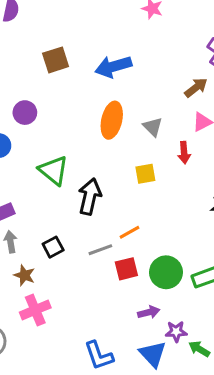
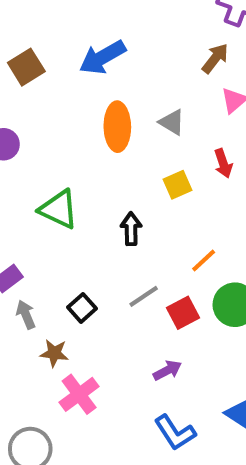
red arrow: (184, 153) -> (223, 163), moved
black arrow: (90, 197) -> (131, 229), moved, size x0.7
orange line: (130, 232) -> (204, 261), moved
purple arrow: (149, 312) -> (167, 370), moved

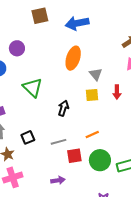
gray triangle: (172, 122) -> (96, 74), moved

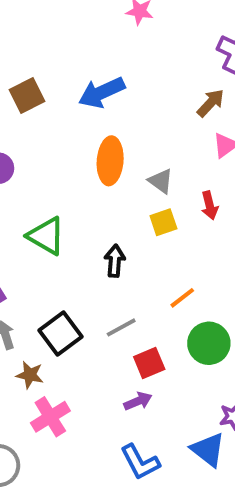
black square: (28, 137) -> (61, 333), size x1.5
red square: (74, 156) -> (149, 363), moved

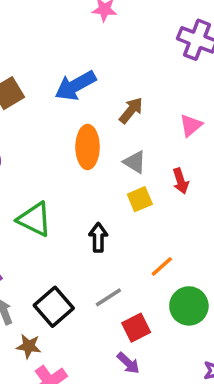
brown arrow: (211, 103) -> (131, 110), moved
purple arrow: (138, 401) -> (128, 363), turned 70

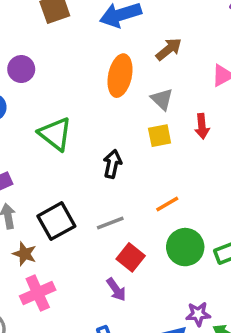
red square: (136, 328) -> (131, 257), turned -36

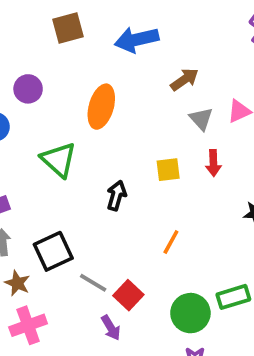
orange ellipse: (120, 76) -> (101, 107), moved
gray triangle: (162, 99) -> (201, 119), moved
orange line: (167, 204) -> (171, 242), turned -35
gray line: (110, 223) -> (93, 283), moved, turned 48
green circle: (185, 247) -> (190, 313), moved

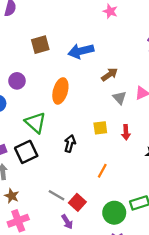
red arrow: (213, 163) -> (126, 132), moved
black square: (53, 251) -> (26, 152), moved

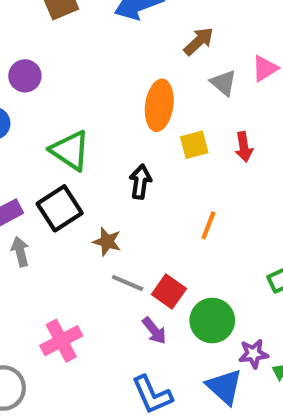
orange ellipse: (60, 91) -> (159, 105), moved
brown star: (12, 196) -> (107, 242), moved
green circle: (114, 213) -> (212, 321), moved

